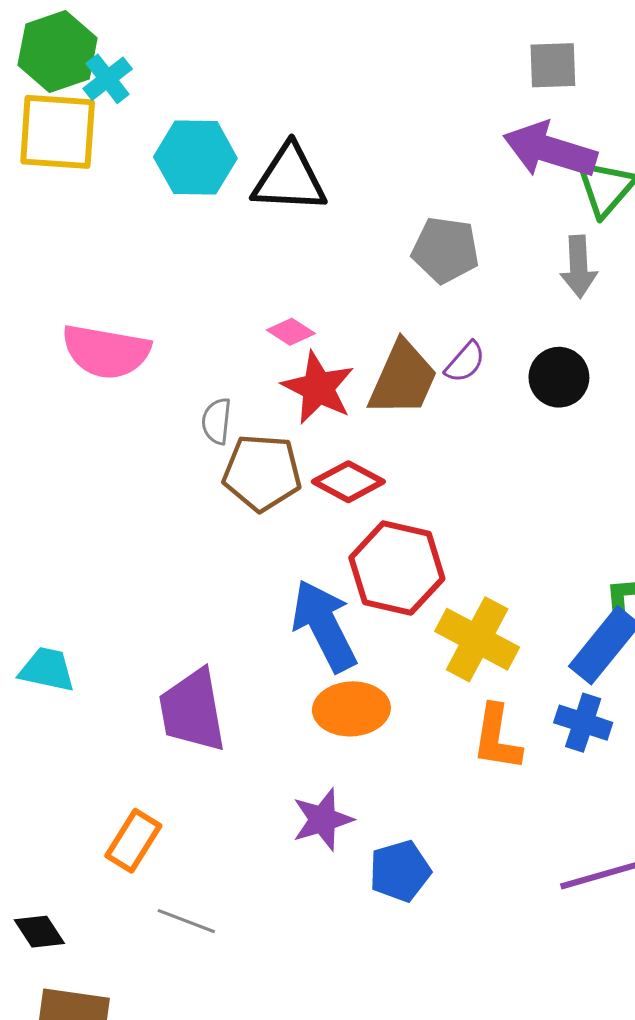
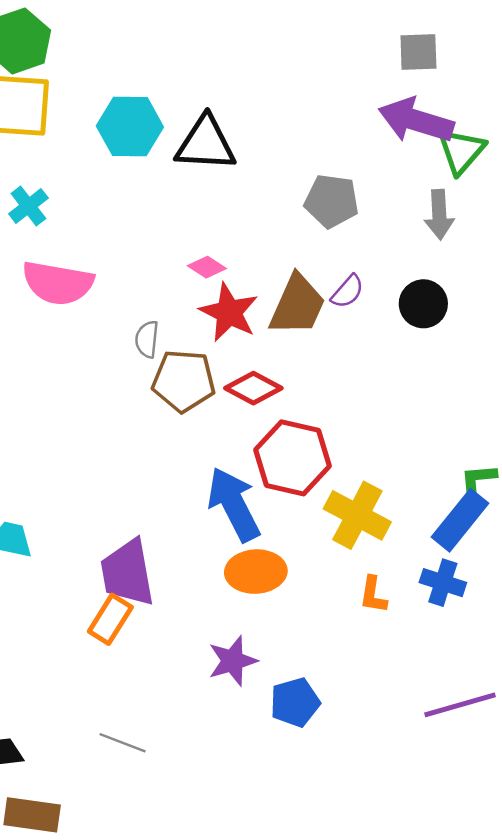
cyan cross: (108, 79) -> (28, 206), moved
orange L-shape: (497, 738) -> (373, 595), size x0.7
orange rectangle: (133, 841) -> (110, 619), moved

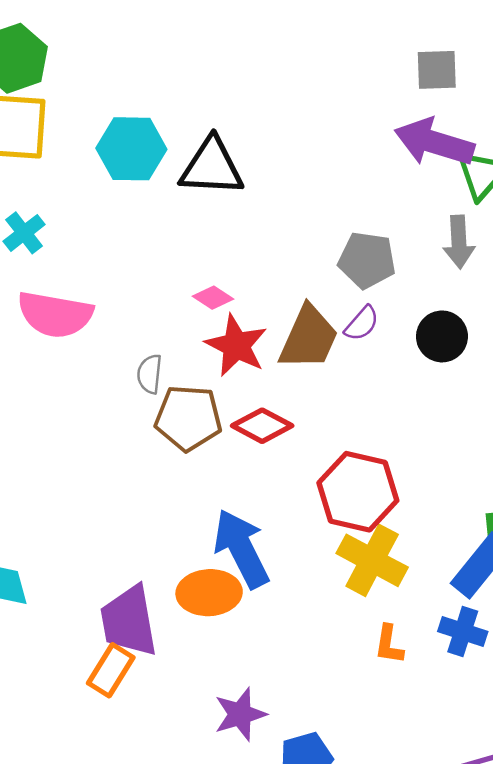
gray pentagon: (332, 201) -> (367, 260), moved
red hexagon: (292, 458) -> (358, 492), moved
orange ellipse: (256, 572) -> (209, 593), moved

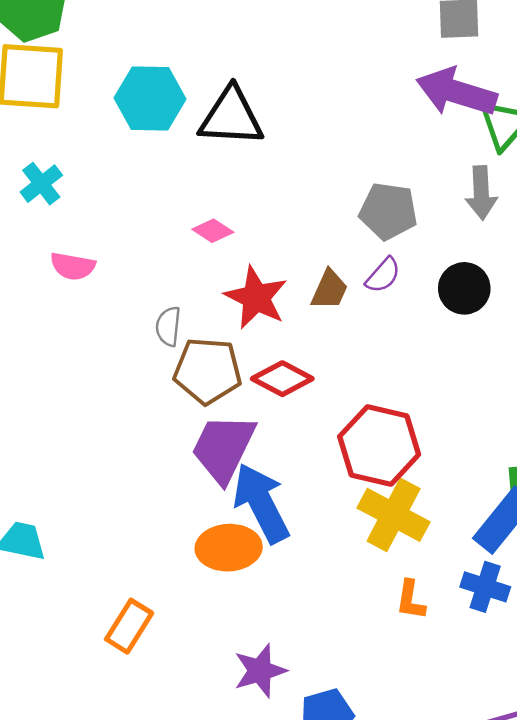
pink diamond: (213, 298) -> (213, 231), moved
pink semicircle: (55, 314) -> (73, 266), size x0.6
brown trapezoid: (309, 338) -> (329, 290), size x0.6
purple trapezoid: (129, 621) -> (223, 448), moved, turned 36

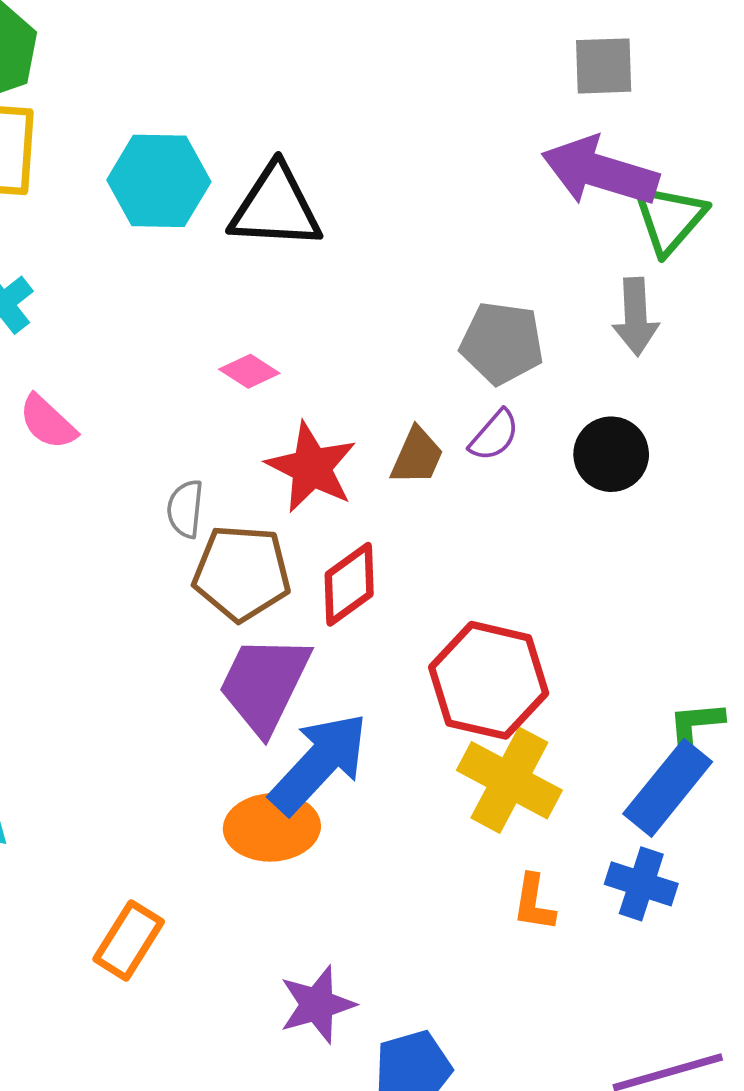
pink semicircle: (73, 266) -> (48, 422), turned 33
red diamond: (282, 379) -> (349, 584), turned -64
blue arrow: (261, 503) -> (319, 763), turned 70

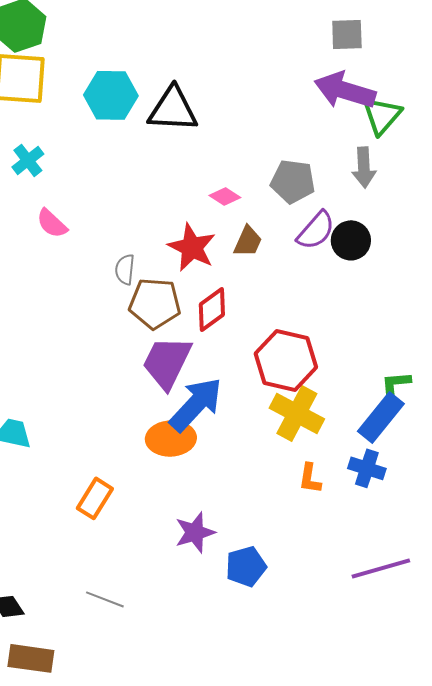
pink diamond: (249, 371) -> (225, 196), moved
purple semicircle: (494, 435) -> (316, 230), moved, size x1.4

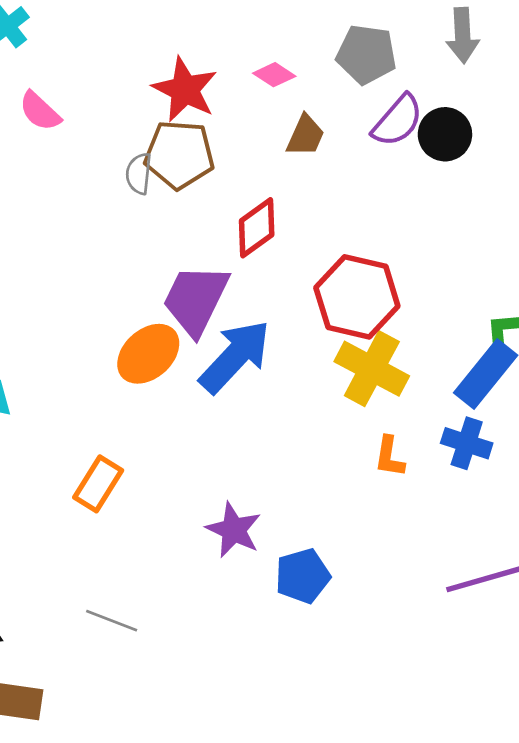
red star: (192, 247) -> (185, 90), moved
brown pentagon: (155, 303) -> (179, 155), moved
orange ellipse: (171, 438) -> (148, 354), moved, turned -39
purple star: (195, 532) -> (234, 530), turned -30

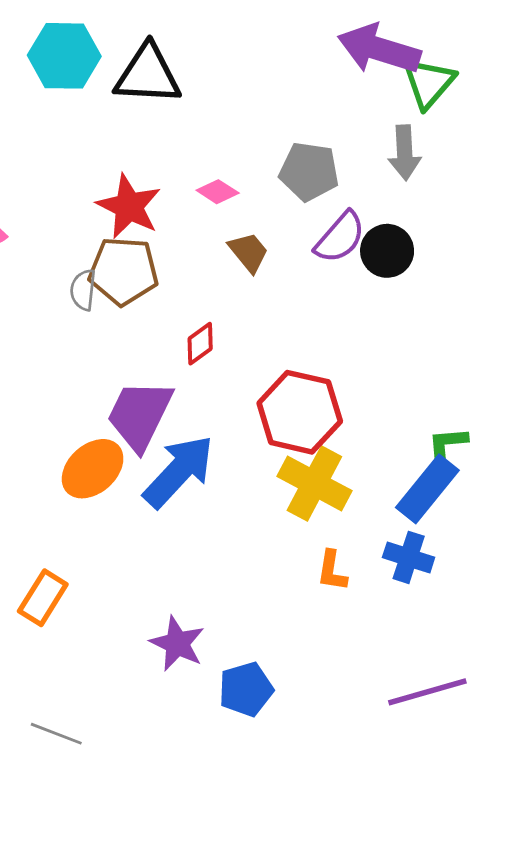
brown trapezoid: (305, 136) -> (249, 252), turned -63
red diamond: (257, 228) -> (200, 344), size x0.7

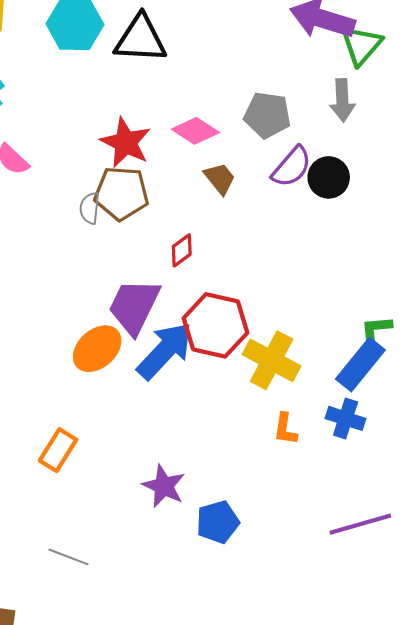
pink diamond: (218, 192) -> (195, 131), size x1.4
red hexagon: (300, 412) -> (216, 325), moved

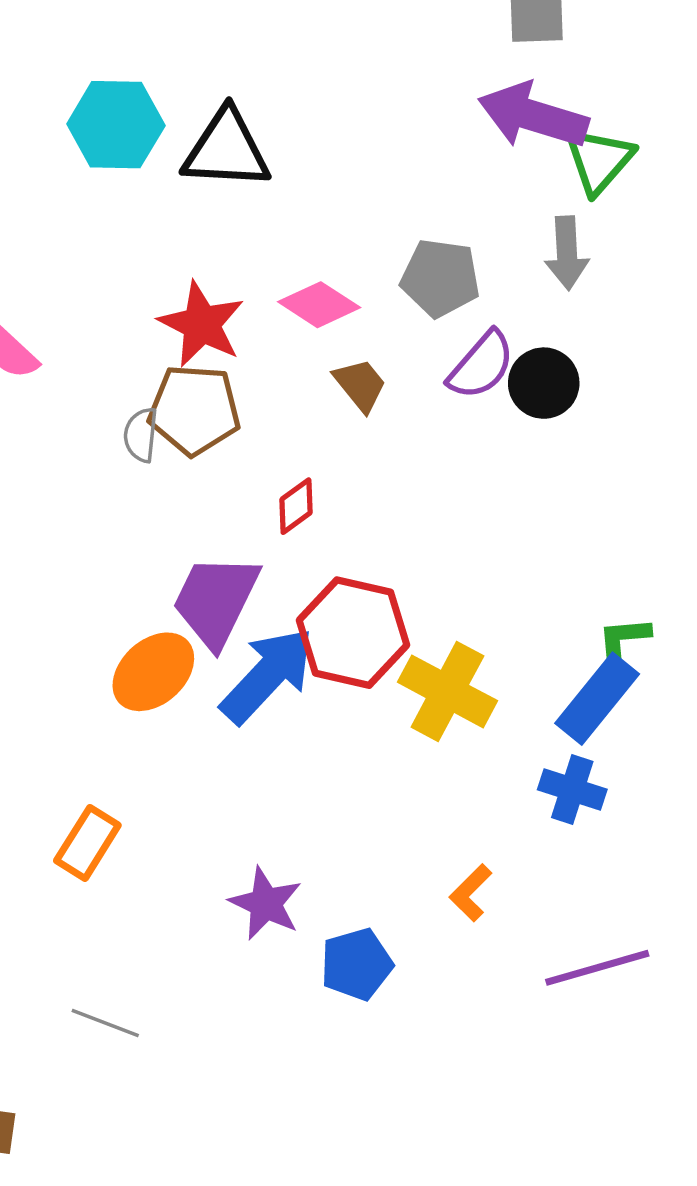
orange L-shape: (285, 429) -> (471, 893), moved, turned 36

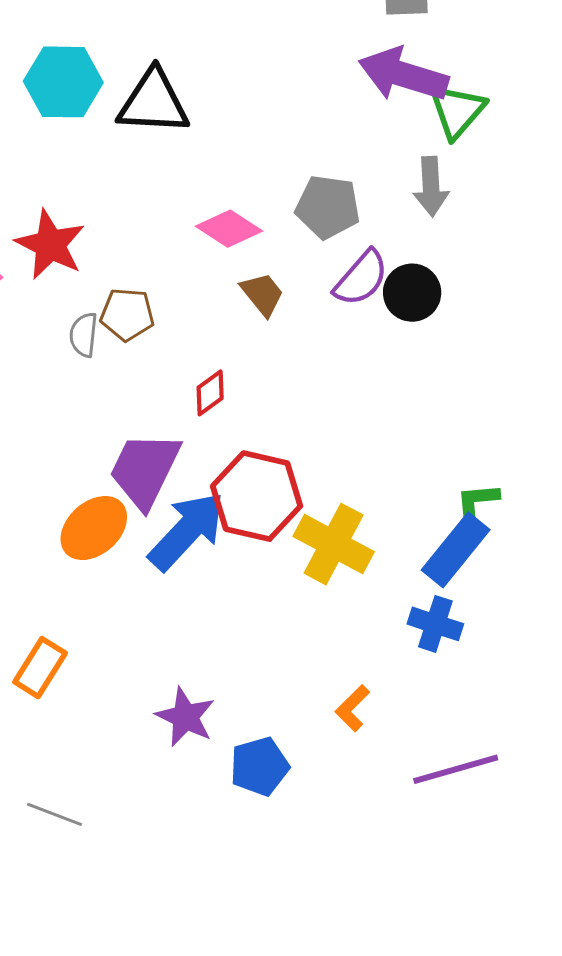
red star: (201, 324) -> (50, 245), moved
brown pentagon: (194, 410) -> (127, 314), size x0.7

